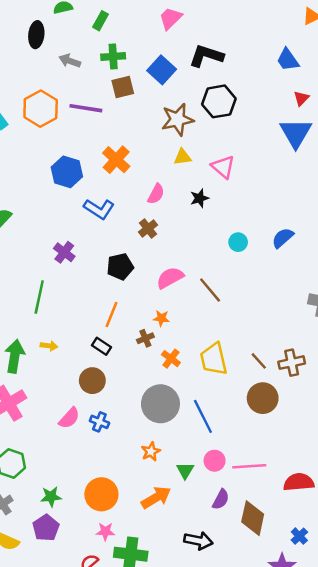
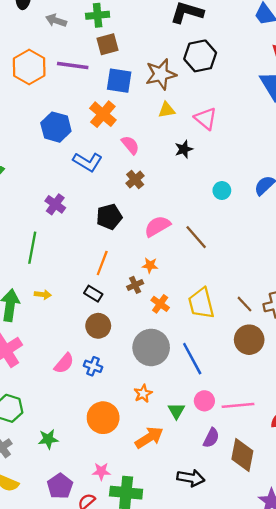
blue square: (162, 70) -> (119, 81), moved, turned -32
pink semicircle: (156, 194) -> (130, 145), moved, turned -66
brown circle: (92, 381) -> (98, 326), moved
orange circle: (101, 494) -> (103, 418), moved
purple pentagon: (46, 528) -> (60, 486), moved

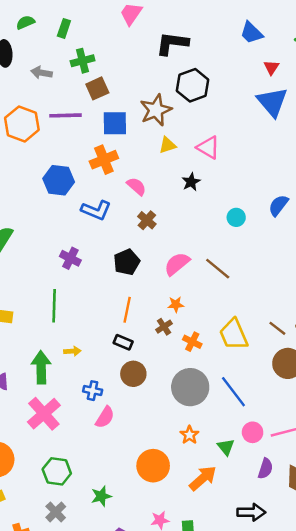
orange cross: (103, 114) -> (104, 160), turned 36
blue cross: (93, 366) -> (93, 391), moved

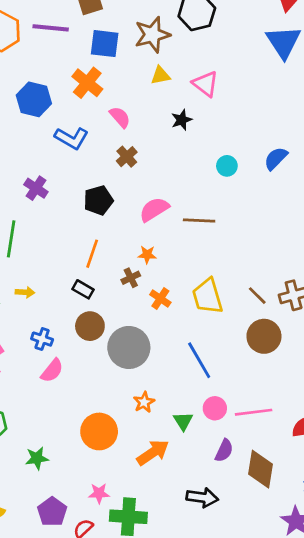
orange cross: (104, 160) -> (87, 83), turned -36
brown line: (218, 269) -> (199, 220), turned -44
gray circle: (190, 387) -> (129, 347), moved

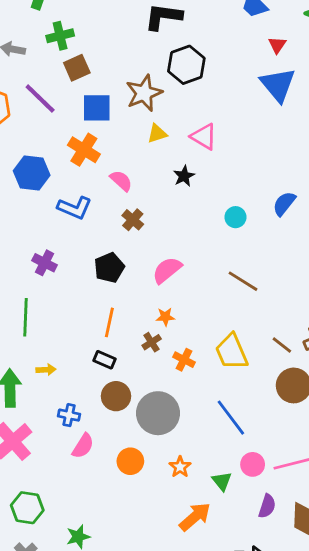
purple line: (51, 28) -> (40, 99), turned 45
brown line: (199, 220) -> (243, 281), moved, turned 36
orange circle: (99, 431) -> (130, 461), moved, size x0.7

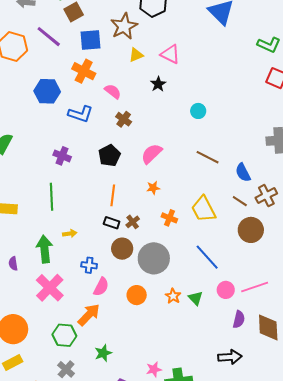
blue semicircle: (284, 204) -> (243, 172), moved, turned -60
brown cross: (152, 342) -> (133, 222), moved
green triangle: (222, 481) -> (196, 298), moved
orange arrow: (195, 517) -> (89, 315), moved

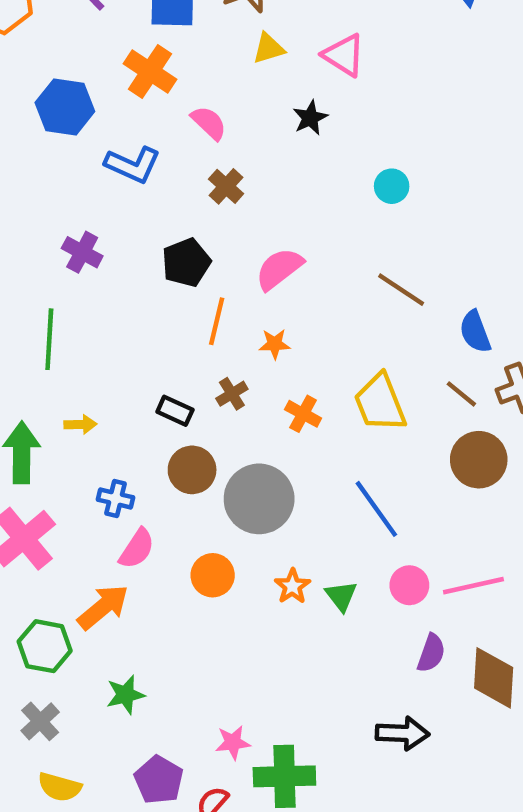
orange line: (113, 195) -> (217, 321), moved
brown cross: (133, 222) -> (232, 394), moved

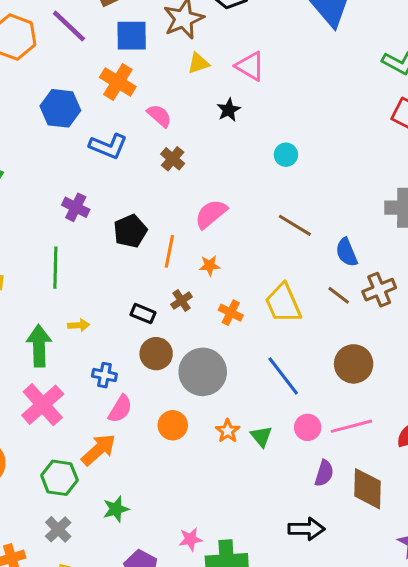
black pentagon: (186, 263) -> (130, 231), moved
brown circle: (479, 460) -> (354, 364), moved

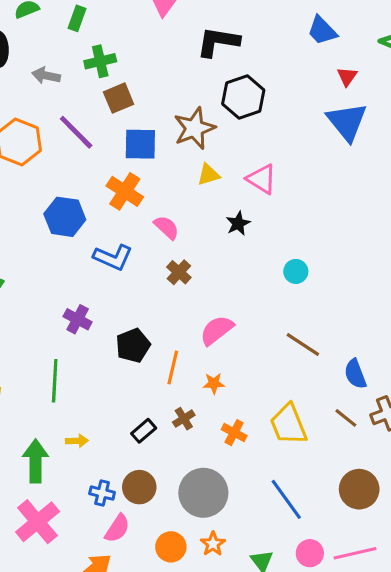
black rectangle: (143, 314) -> (144, 431), turned -65
brown circle: (156, 354) -> (139, 487), moved
orange star: (228, 431) -> (213, 544), moved

